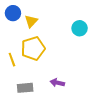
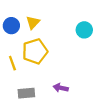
blue circle: (13, 13) -> (11, 26), moved

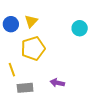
yellow line: (12, 63) -> (12, 70), moved

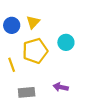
cyan circle: (80, 28) -> (66, 42), moved
yellow line: (12, 70) -> (12, 65), moved

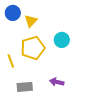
blue circle: (12, 25) -> (13, 13), moved

